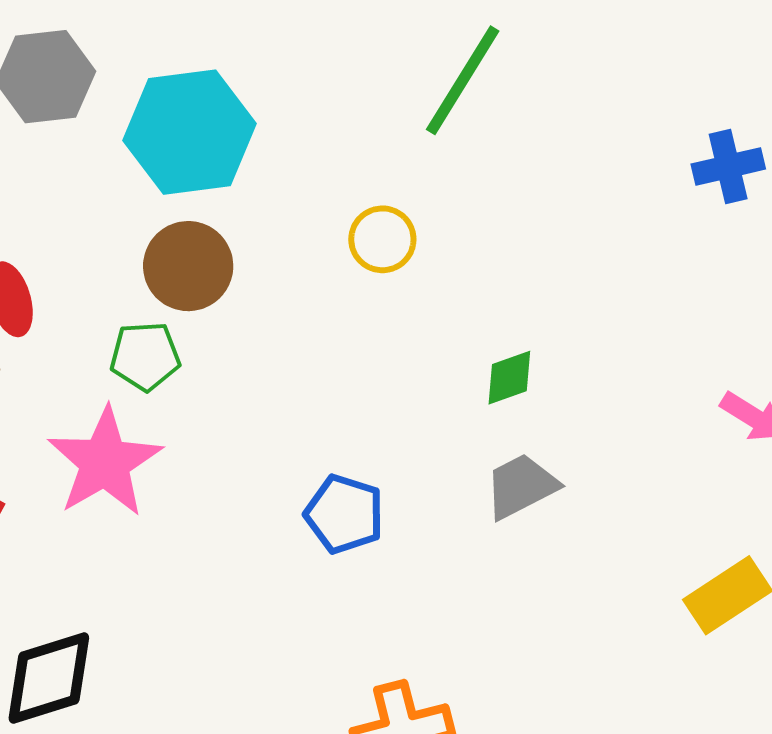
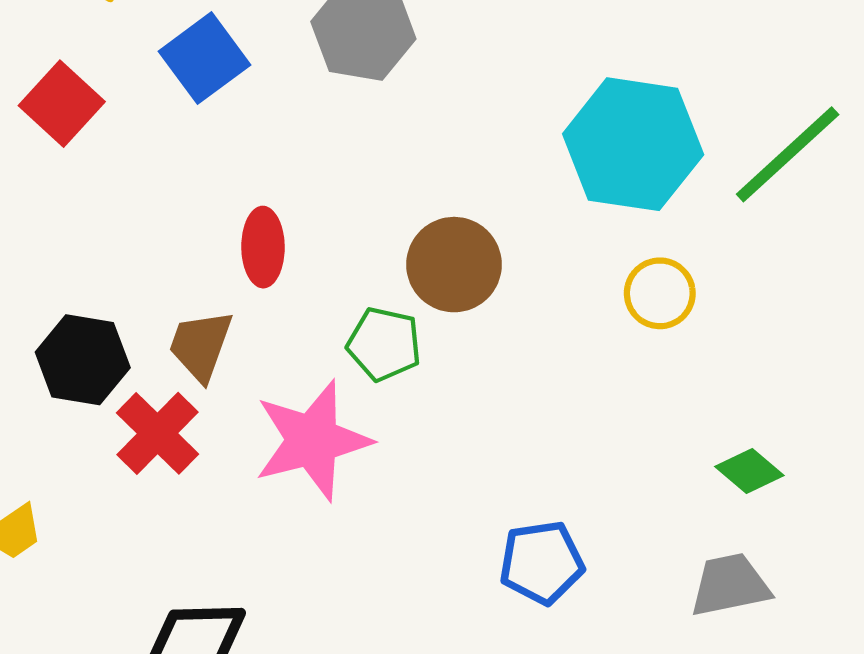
cyan hexagon: (190, 132) -> (633, 144), moved
green diamond: (509, 378) -> (749, 471), turned 44
blue pentagon: (344, 514) -> (542, 562), turned 30

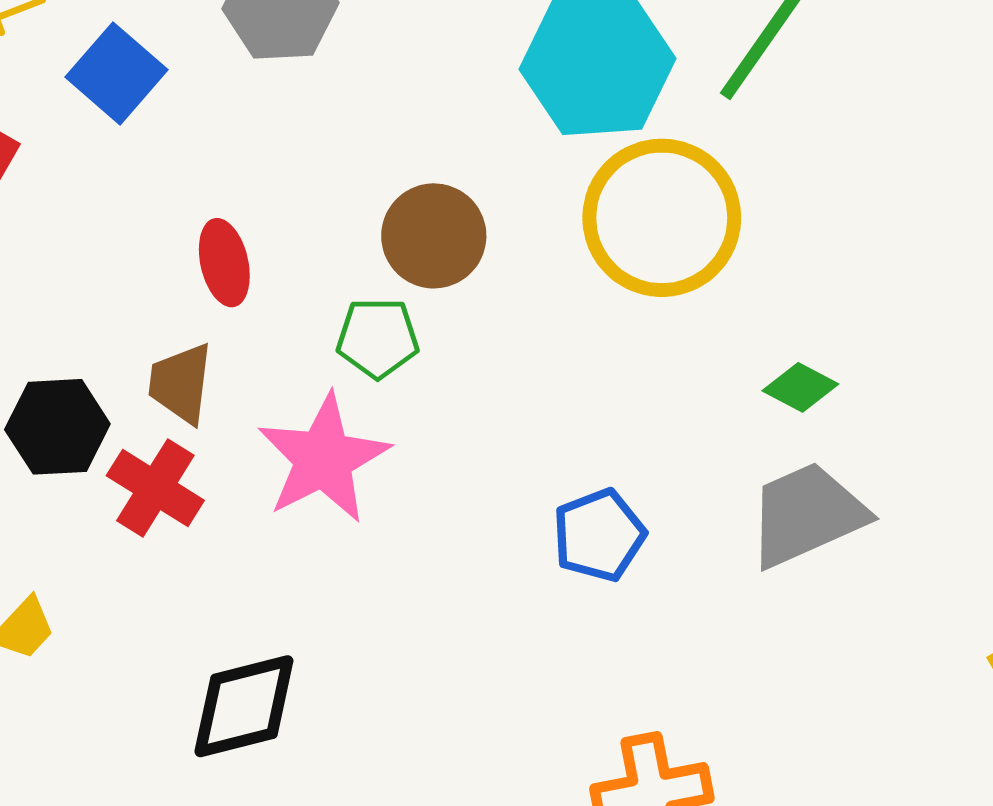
yellow circle: (660, 293) -> (662, 218), size x2.0
gray trapezoid: (730, 585) -> (807, 515), size x1.4

